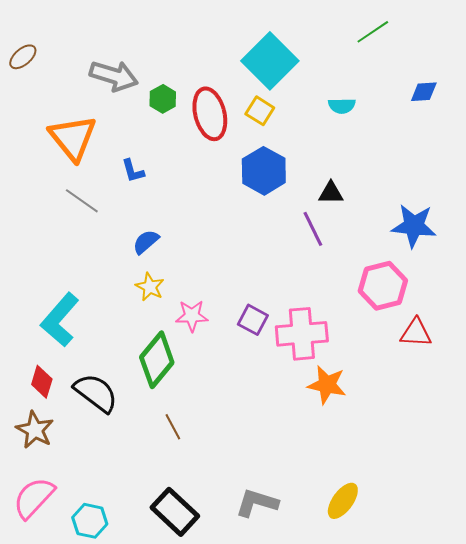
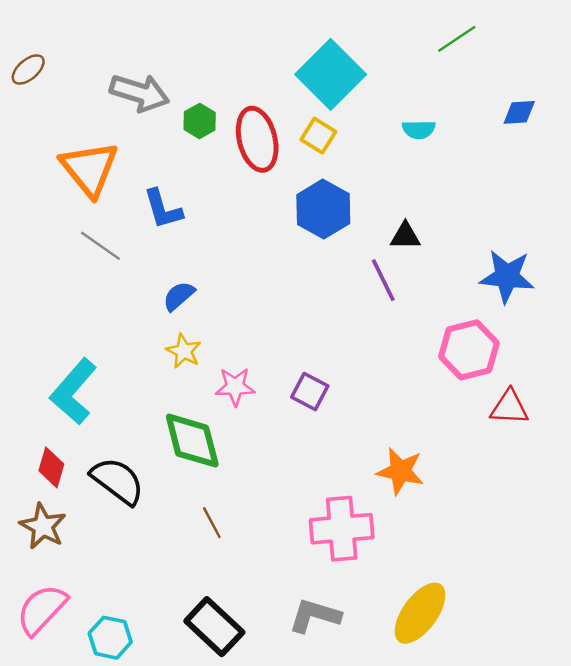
blue L-shape: (133, 171) -> (163, 209), size x1.4
pink cross: (302, 334) -> (342, 529), moved
green diamond: (157, 360) -> (192, 441), turned -54
yellow ellipse: (343, 501) -> (420, 613), size x1.4

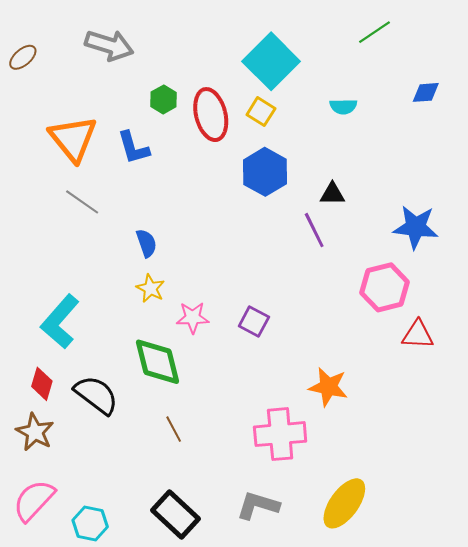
gray arrow: (140, 93) -> (109, 45), moved
blue L-shape: (163, 209) -> (133, 148), moved
blue semicircle: (179, 296) -> (146, 243), turned 112

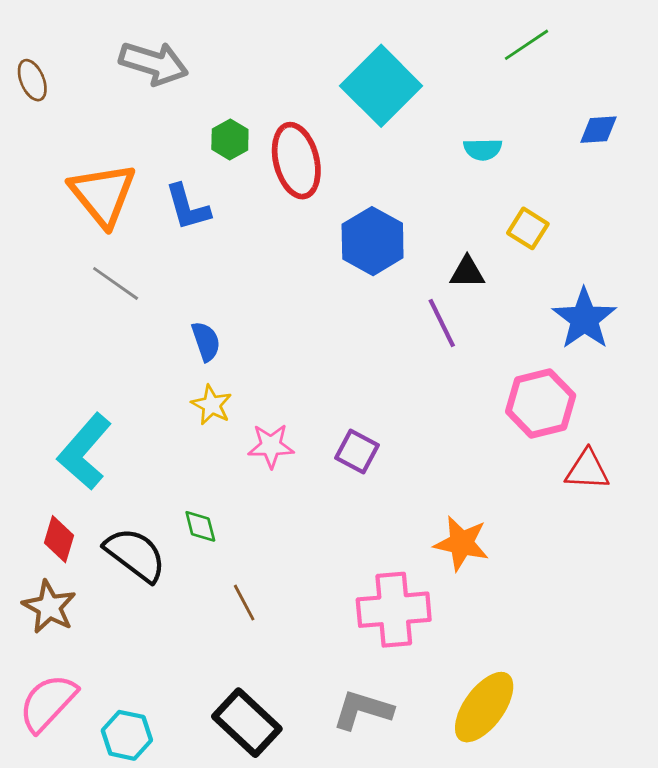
brown ellipse: (23, 57) -> (32, 80), turned -72
yellow square: (261, 112) -> (528, 228), moved
blue star: (416, 227) -> (584, 319), turned 30
green diamond: (157, 362) -> (200, 526), moved, size x0.5

